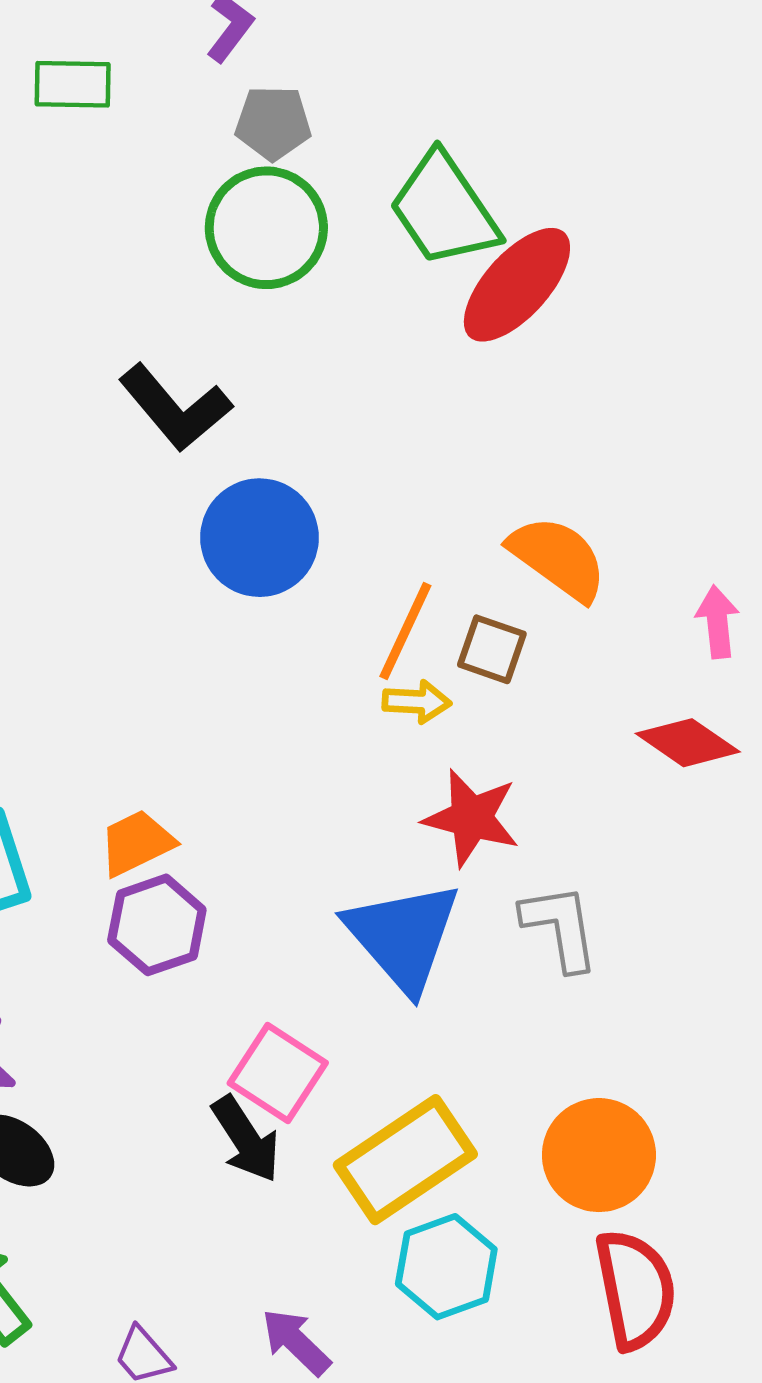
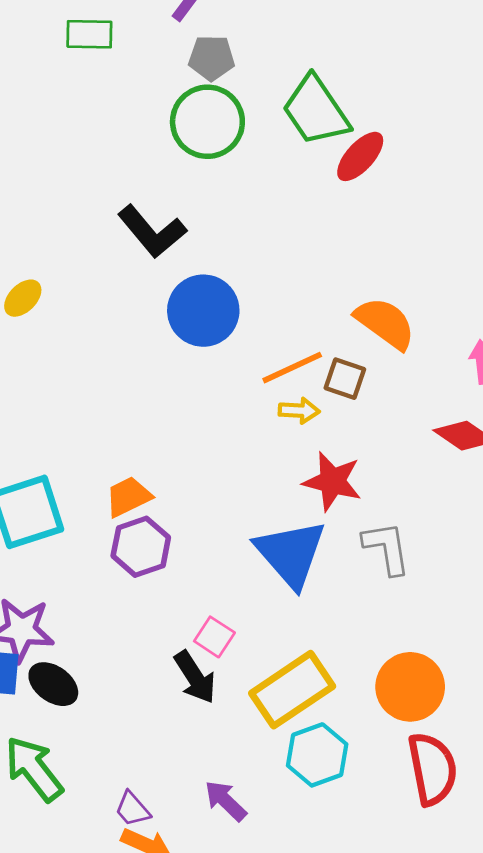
red ellipse: (517, 285) -> (360, 156), size x0.7
orange line: (405, 631) -> (292, 368), turned 40
pink square: (278, 1073) -> (214, 637), size x0.7

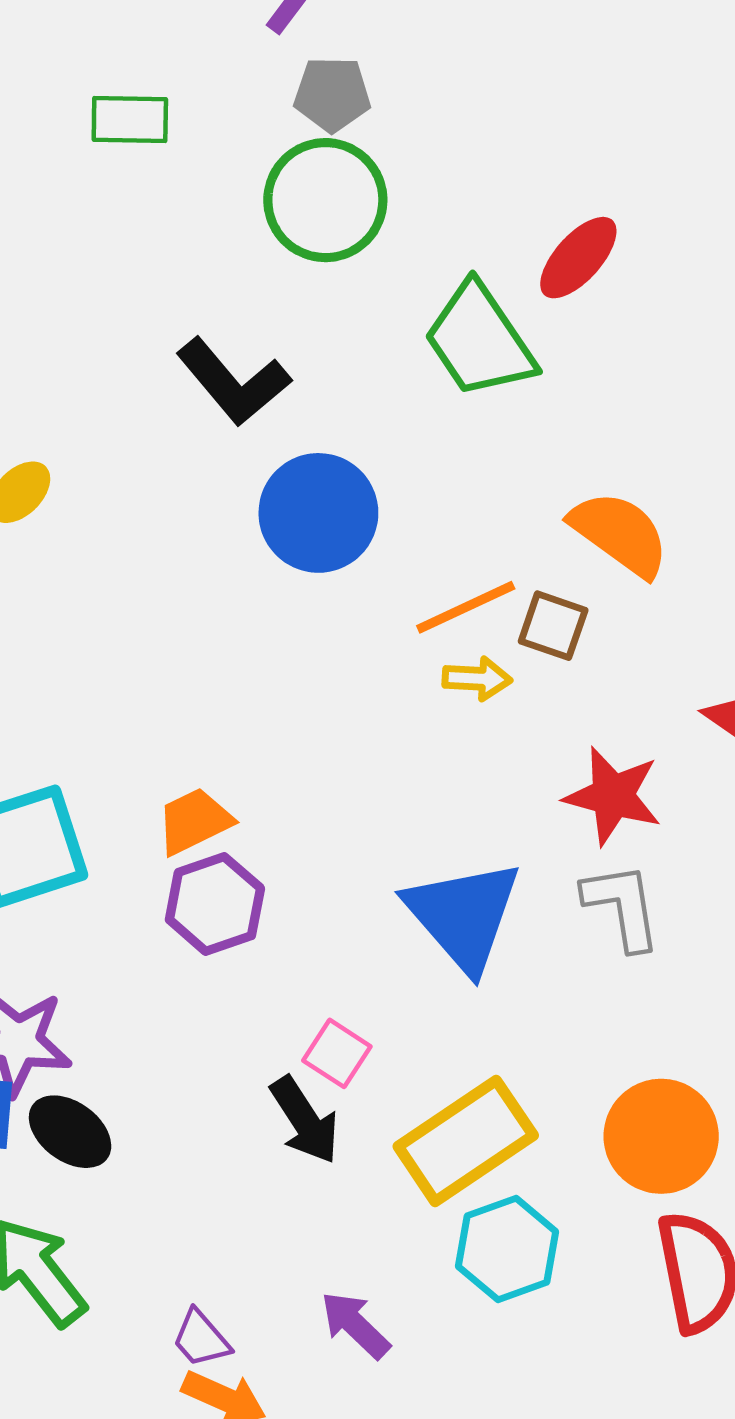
green rectangle: (89, 34) -> (130, 120), moved
green trapezoid: (316, 111) -> (479, 340), moved
red star: (332, 481) -> (613, 796), moved

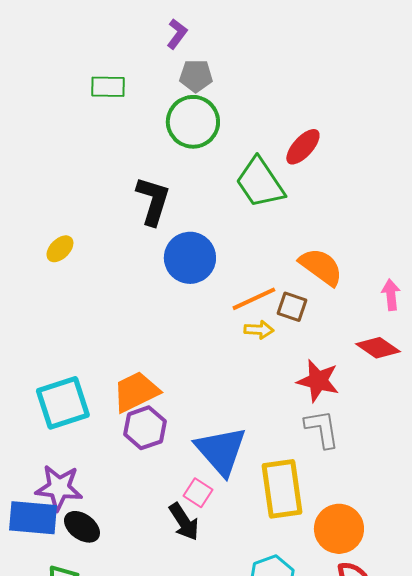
black L-shape: (233, 382) -> (153, 201), turned -123
orange trapezoid: (194, 821) -> (136, 392), size x1.4
blue triangle: (463, 915) -> (221, 451), moved
yellow rectangle: (466, 1141) -> (282, 489), moved, turned -64

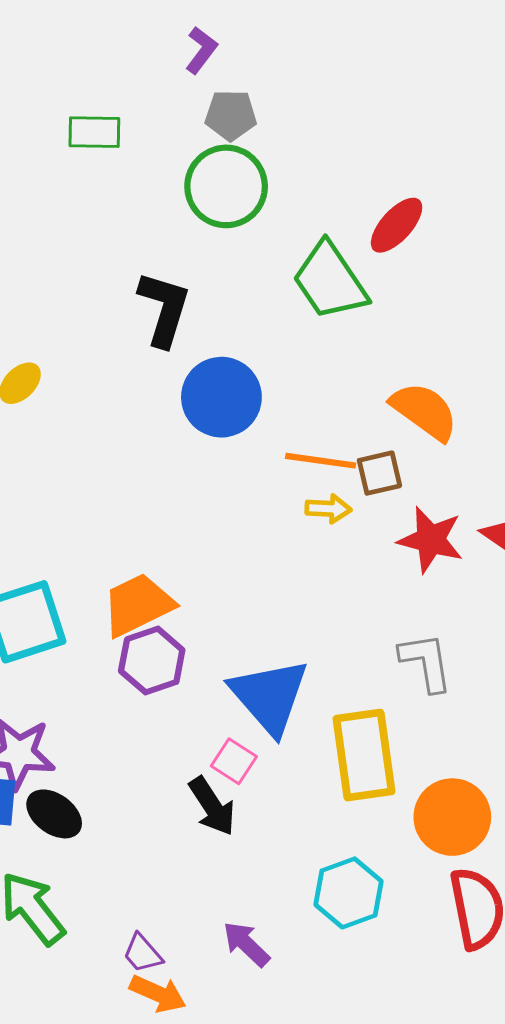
orange line: (254, 299) -> (321, 461), turned 33
brown square: (292, 307) -> (379, 473), turned -32
red star: (318, 381) -> (431, 540), moved

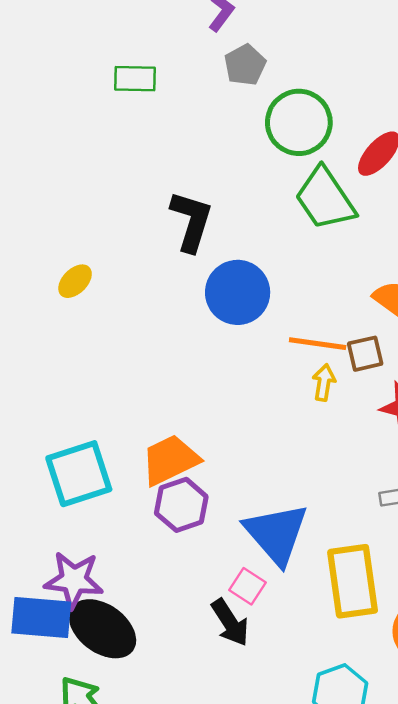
gray pentagon: (231, 115) -> (245, 65), turned -30
green circle: (226, 186) -> (299, 122), moved
yellow arrow: (328, 509) -> (324, 382), turned -84
black ellipse: (54, 814) -> (103, 629), size x1.5

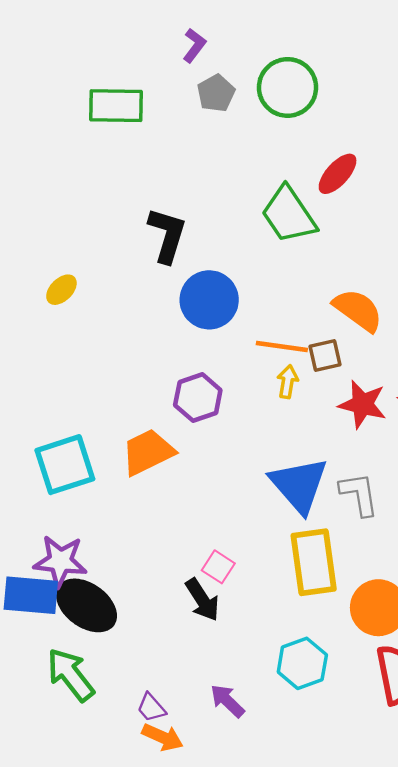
green rectangle: (135, 79) -> (116, 106), size x1.4
green circle: (299, 122) -> (288, 87), moved
purple hexagon: (181, 505) -> (198, 398), moved
blue triangle: (276, 534) -> (299, 485), moved

